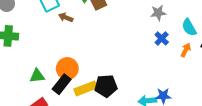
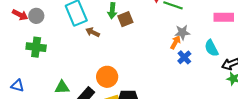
orange arrow: (186, 50) -> (175, 42), moved
orange circle: (67, 69) -> (107, 77), moved

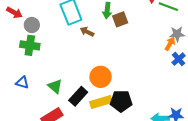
gray circle: (36, 16) -> (32, 25), moved
blue triangle: (18, 86) -> (22, 82), moved
green triangle: (62, 87) -> (55, 86), turned 42

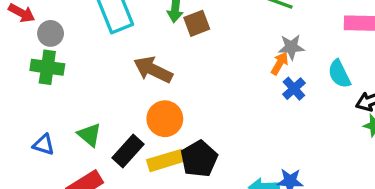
brown arrow: (87, 32) -> (153, 70), moved, size x1.6
blue triangle: (22, 82) -> (44, 145), moved
black pentagon: (121, 101) -> (199, 159), turned -30

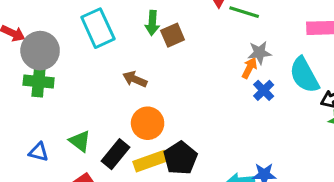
gray circle: (51, 33) -> (40, 51), size x1.6
brown arrow: (153, 70) -> (135, 79), size x0.7
cyan semicircle: (339, 74) -> (304, 75), size x1.4

